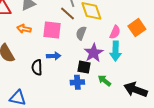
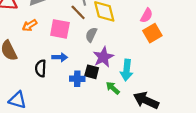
orange arrow: (24, 29) -> (30, 25), turned -48
pink semicircle: (115, 32) -> (147, 15), moved
cyan arrow: (116, 51) -> (127, 70), moved
blue cross: (77, 82) -> (77, 79), moved

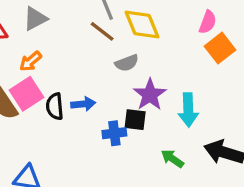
pink square: (60, 29) -> (27, 94), moved, turned -36
gray semicircle: (91, 35) -> (127, 63), turned -128
black semicircle: (41, 68) -> (55, 106), moved
green arrow: (113, 88) -> (172, 159), moved

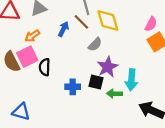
gray semicircle: (127, 63) -> (95, 44), turned -32
blue arrow: (83, 104) -> (63, 29), moved, turned -64
blue cross: (114, 133) -> (73, 87), moved
green arrow: (172, 159) -> (114, 94), moved, turned -40

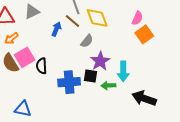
orange arrow: (32, 36) -> (11, 38), moved
blue cross: (73, 87) -> (69, 82), size x1.5

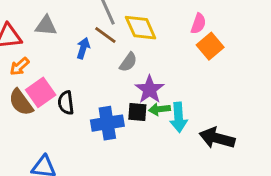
gray triangle: (32, 12) -> (46, 26), turned 35
cyan arrow: (123, 71) -> (178, 117), moved
green arrow: (108, 85) -> (160, 109), moved

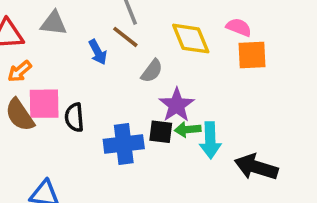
pink semicircle: (198, 24) -> (239, 27), turned -90
yellow diamond: (141, 28) -> (191, 39), moved
orange square: (210, 46) -> (252, 55), turned 35
blue arrow: (83, 48) -> (98, 52), turned 132
pink square: (41, 92) -> (44, 104), turned 32

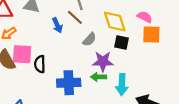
purple star: (177, 105) -> (103, 61), turned 30
green arrow: (188, 129) -> (99, 77), moved
black square: (161, 132) -> (122, 42), moved

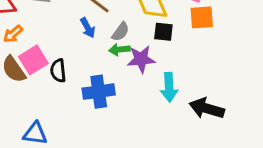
blue arrow: (57, 25) -> (88, 28), moved
pink square: (22, 54) -> (33, 60), turned -30
green arrow: (99, 77) -> (119, 50), moved

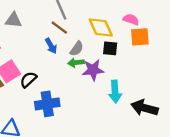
black semicircle: (58, 71) -> (28, 80), turned 54
blue cross: (99, 92) -> (47, 104), moved

